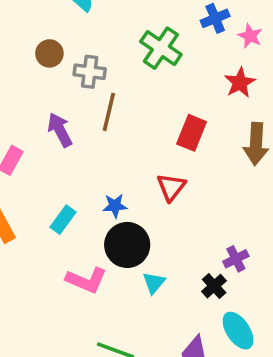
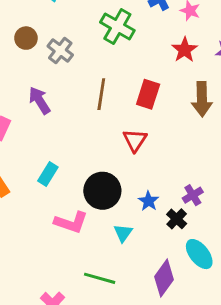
gray cross: (90, 72) -> (60, 51), turned 35
brown line: (109, 112) -> (101, 94), moved
blue star: (115, 206) -> (149, 201), moved, turned -30
cyan triangle: (154, 283) -> (123, 233), moved

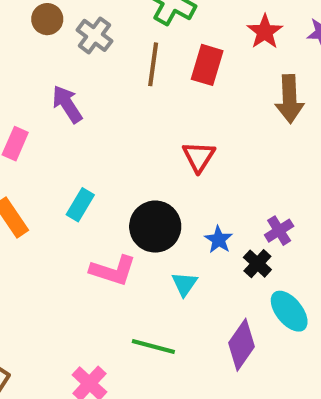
brown line: (101, 94) -> (153, 64), moved
red rectangle: (148, 94) -> (207, 65), moved

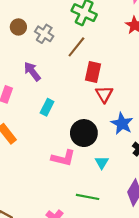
brown line: (153, 64) -> (76, 47), turned 35
red rectangle: (207, 65) -> (93, 72), moved
cyan rectangle: (80, 205) -> (47, 107), moved
blue star: (219, 240) -> (122, 124), moved, size x1.5

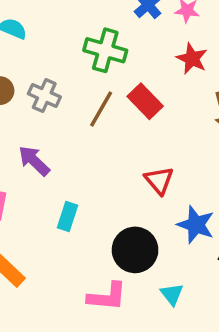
red rectangle: (93, 72) -> (145, 101), moved, turned -48

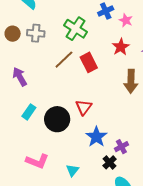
gray cross: (44, 95) -> (36, 33), moved, turned -36
black circle: (135, 250) -> (57, 119), moved

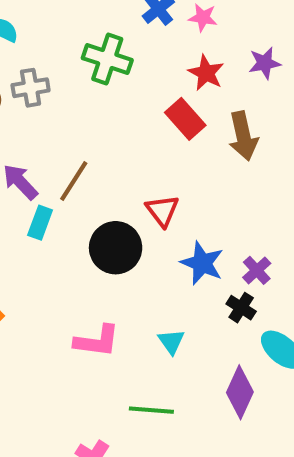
brown line: (64, 60) -> (74, 181), moved
red rectangle: (89, 62) -> (185, 119), moved
cyan rectangle: (29, 112) -> (40, 223), moved

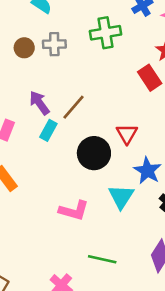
green cross: (107, 59) -> (105, 33), turned -36
cyan triangle: (171, 342) -> (121, 197), moved, size x1.5

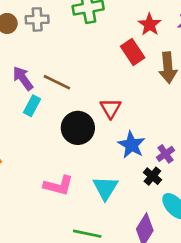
brown line: (73, 107) -> (57, 82), turned 76
cyan triangle: (121, 197) -> (105, 188), moved

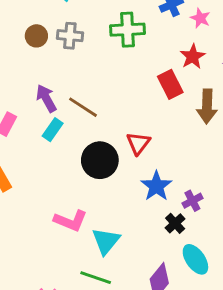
cyan triangle: (105, 188) -> (106, 241), moved

